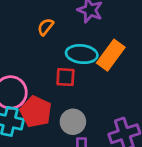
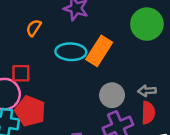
red square: (65, 77) -> (21, 73), moved
gray circle: (73, 122) -> (112, 95), moved

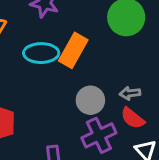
red semicircle: (148, 113) -> (133, 118), turned 130

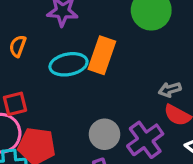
gray circle: (90, 100) -> (105, 134), moved

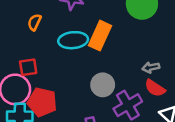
gray circle: (105, 134) -> (103, 85), moved

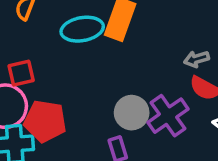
gray circle: (103, 85) -> (132, 113), moved

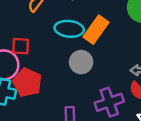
gray circle: (132, 113) -> (81, 62), moved

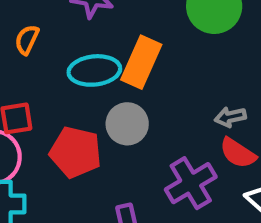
red pentagon: (27, 82) -> (76, 152), moved

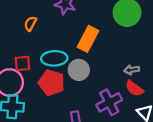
cyan ellipse: (94, 70) -> (54, 58), moved

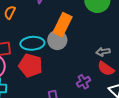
gray circle: (79, 70) -> (57, 40), moved
purple cross: (109, 102) -> (83, 82), size x0.6

